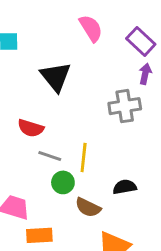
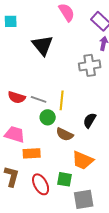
red semicircle: (31, 128) -> (17, 97), moved
black semicircle: (125, 187) -> (90, 120), turned -49

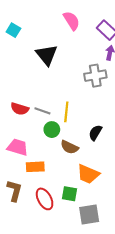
cyan square: (11, 21) -> (13, 30), turned 32

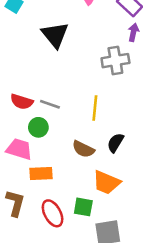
yellow line: (66, 112) -> (95, 108), moved
green circle: (52, 130) -> (38, 127), moved
black semicircle: (95, 133) -> (115, 143), moved

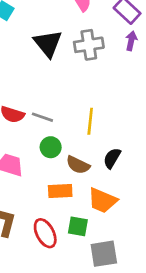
gray cross: (115, 61) -> (89, 45), moved
green circle: (38, 127) -> (51, 147), moved
orange rectangle: (41, 174) -> (60, 191), moved

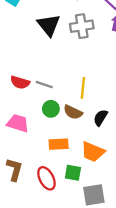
brown semicircle: (78, 165) -> (73, 112), moved

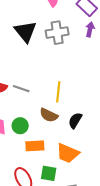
green circle: (51, 109) -> (20, 126), moved

